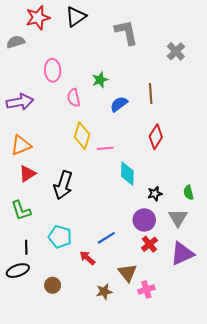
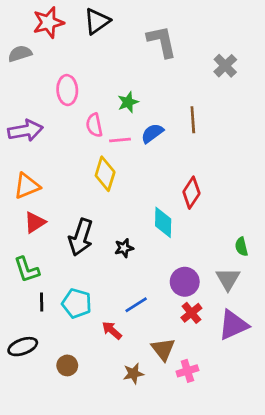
red diamond: (156, 137) -> (191, 193), moved
pink line: (105, 148) -> (120, 140), moved
black star: (155, 194) -> (124, 248), moved
black line: (26, 247) -> (42, 302), moved

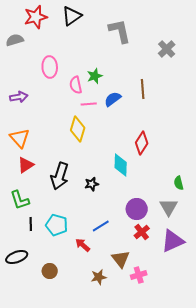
pink semicircle: (94, 125) -> (76, 85), moved
purple arrow: (25, 131) -> (19, 97), size x0.7
orange triangle: (27, 186) -> (20, 138), turned -50

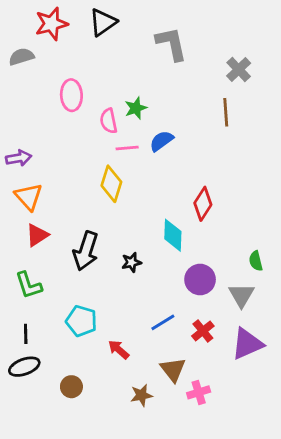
brown line: (143, 89) -> (226, 112), moved
purple arrow: (19, 97) -> (19, 158), moved
purple circle: (137, 209) -> (200, 280), moved
black line: (31, 224) -> (26, 334), moved
blue line: (101, 226) -> (163, 322), moved

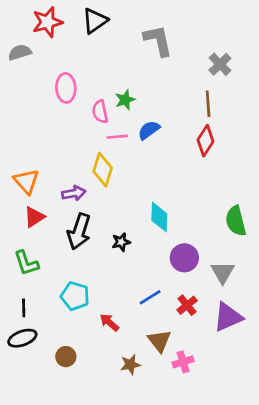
purple arrow: (19, 158) -> (74, 193), moved
red diamond: (203, 204) -> (205, 141), moved
green semicircle: (256, 261) -> (236, 221), moved, size x1.6

